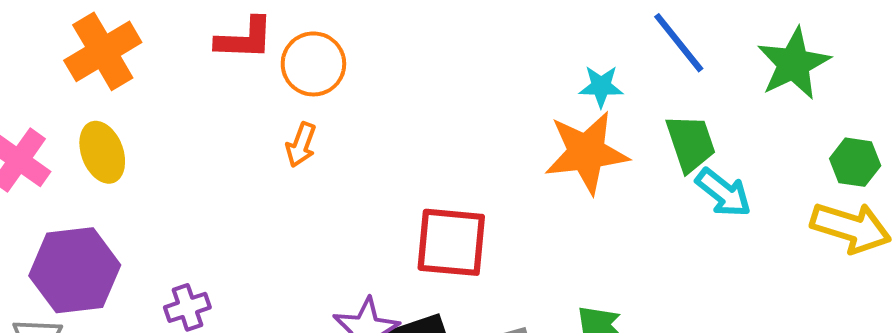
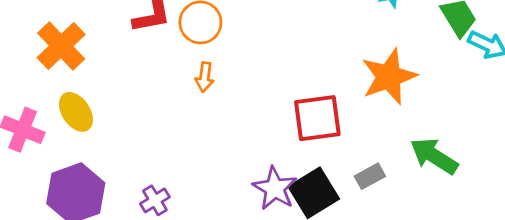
orange star: (586, 152) -> (389, 77), moved

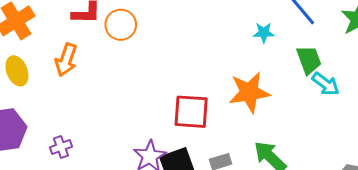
orange arrow: (205, 77) -> (66, 60), moved, size x1.5

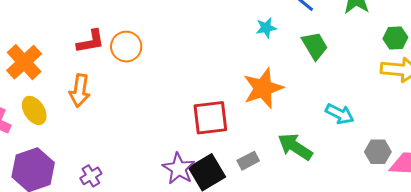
cyan arrow: (326, 84) -> (340, 114), moved

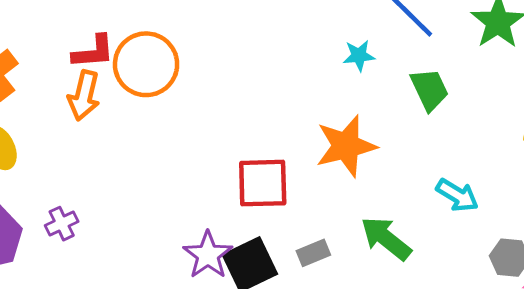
orange circle: (126, 47) -> (146, 64), size x1.4
orange arrow: (80, 91) -> (84, 95), moved
purple cross: (91, 176) -> (62, 224), moved

